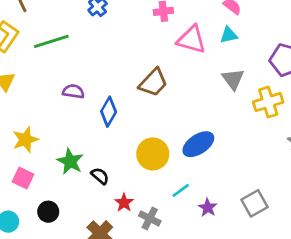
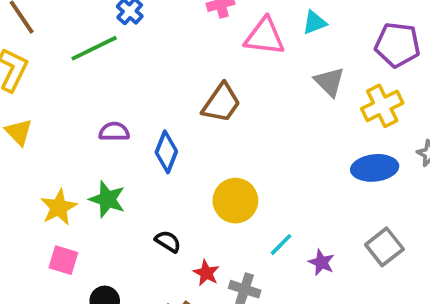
green line: (51, 41) -> (94, 48), moved
blue ellipse: (198, 144) -> (375, 168), moved, turned 36
green star: (70, 161) -> (107, 199), moved

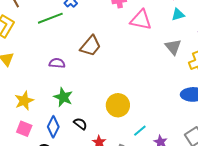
cyan triangle: (314, 23) -> (178, 14), moved
brown trapezoid: (221, 103) -> (91, 46), moved
blue diamond: (166, 152) -> (53, 127), moved
green star: (107, 199) -> (63, 97), moved

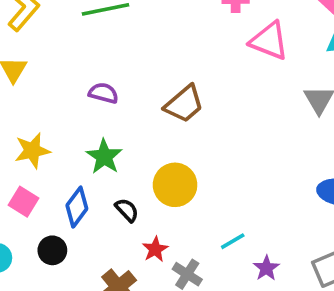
brown trapezoid: (91, 46) -> (184, 104), moved
yellow circle: (118, 105) -> (175, 185), moved

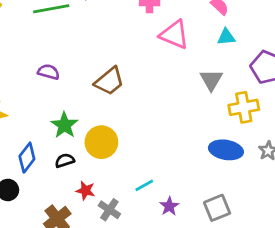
green star: (104, 157) -> (64, 125), moved
black semicircle: (127, 210) -> (65, 161), turned -66
red star: (155, 249) -> (86, 191), turned -30

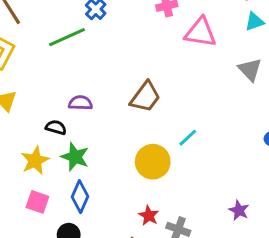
green star: (64, 125) -> (75, 157), moved
black semicircle: (65, 161) -> (56, 127), moved, turned 48
cyan line: (144, 185) -> (188, 138), moved
red star: (86, 191) -> (149, 216), turned 30

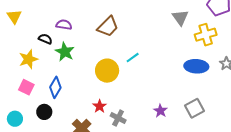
green star: (75, 157) -> (65, 52), moved

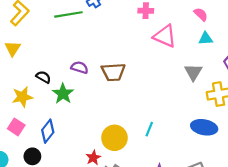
purple semicircle: (64, 25) -> (80, 67), moved
brown trapezoid: (108, 27) -> (113, 72), turned 35
cyan line: (133, 58) -> (149, 129), moved, turned -40
yellow circle: (107, 71) -> (114, 138), moved

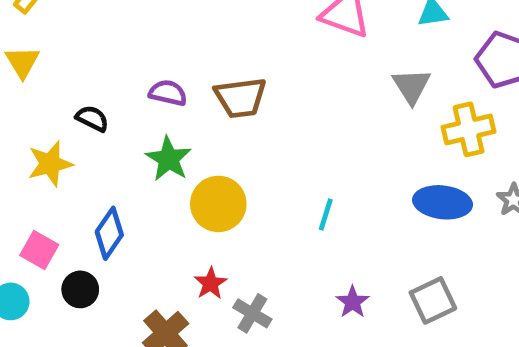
green star: (63, 94) -> (168, 159), moved
pink square: (16, 127) -> (39, 250), moved
yellow circle: (114, 138) -> (218, 204), moved

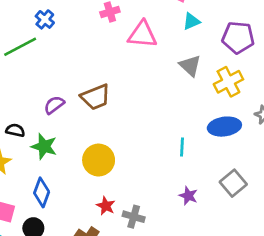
purple semicircle: (168, 93) -> (54, 105), turned -35
green star: (168, 159) -> (44, 147), moved
cyan line: (326, 214) -> (182, 147), moved

